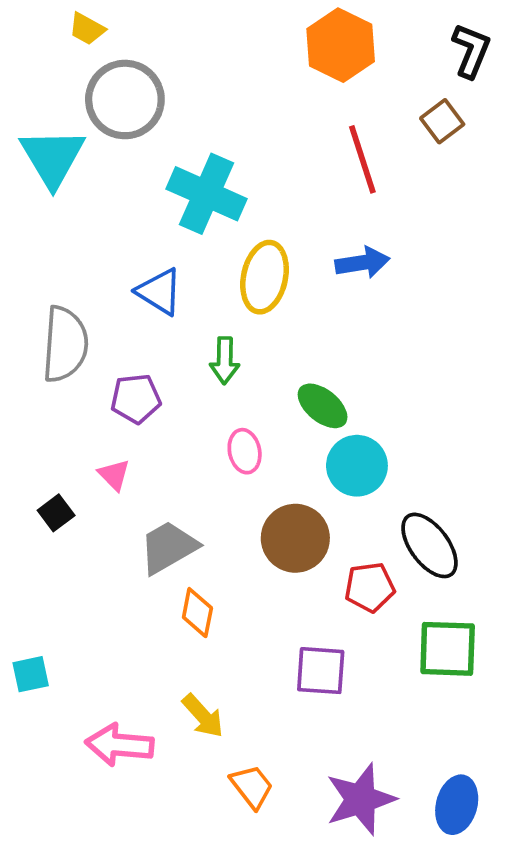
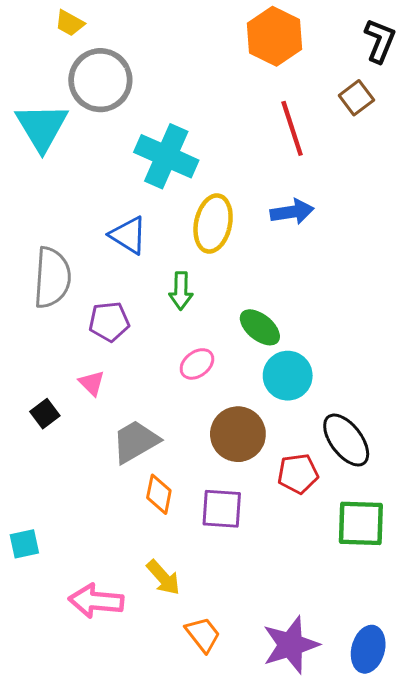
pink ellipse: (245, 451) -> (197, 364), turned 64
purple square: (321, 671) -> (222, 509), moved

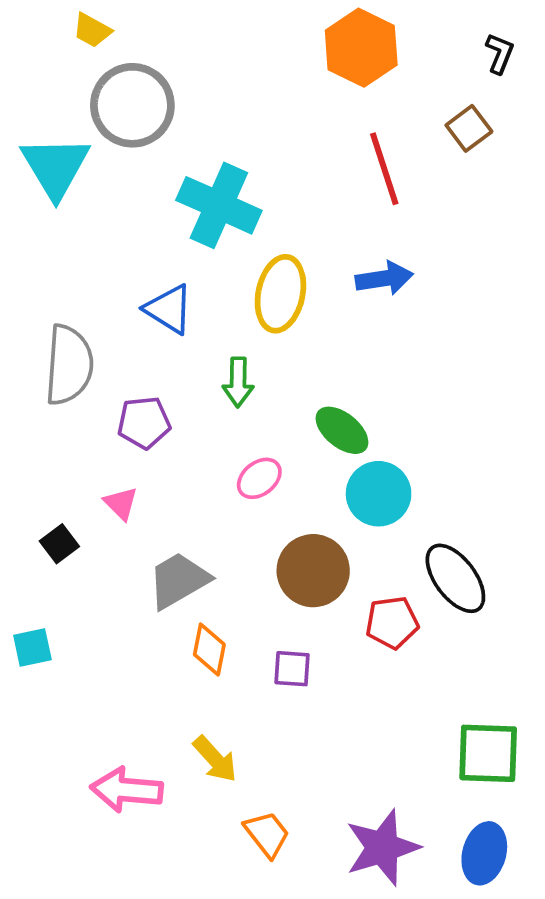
black L-shape: (380, 41) -> (500, 53), size x0.7
purple square: (222, 509) -> (292, 669), size x0.7
green square: (361, 523) -> (488, 753), moved
cyan square: (24, 544) -> (32, 648), moved

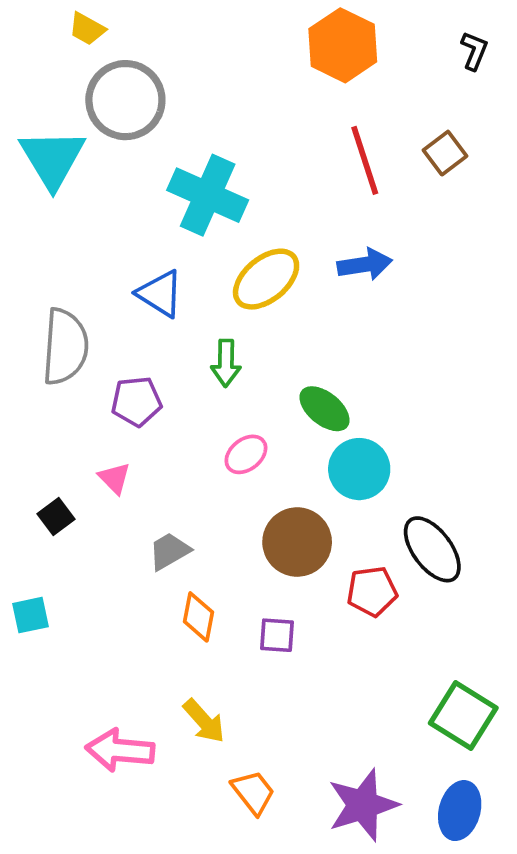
brown square: (469, 128) -> (445, 153), moved
yellow ellipse: (280, 294) -> (266, 279), turned 38
gray trapezoid: (179, 580) -> (169, 551), size x0.7
green square: (488, 753) -> (463, 716), turned 30

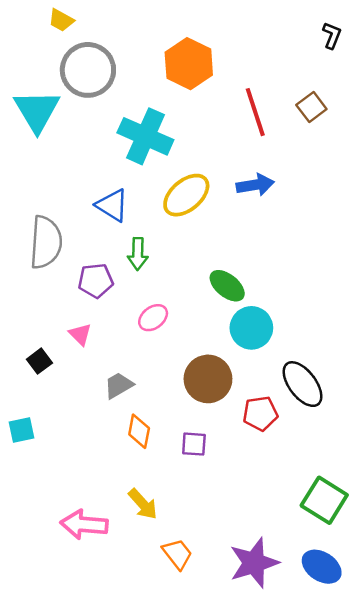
orange hexagon: (343, 45) -> (189, 64), moved
green arrow: (226, 363) -> (138, 254), moved
pink ellipse: (246, 454) -> (153, 318), moved
blue ellipse: (460, 811) -> (322, 567), turned -72

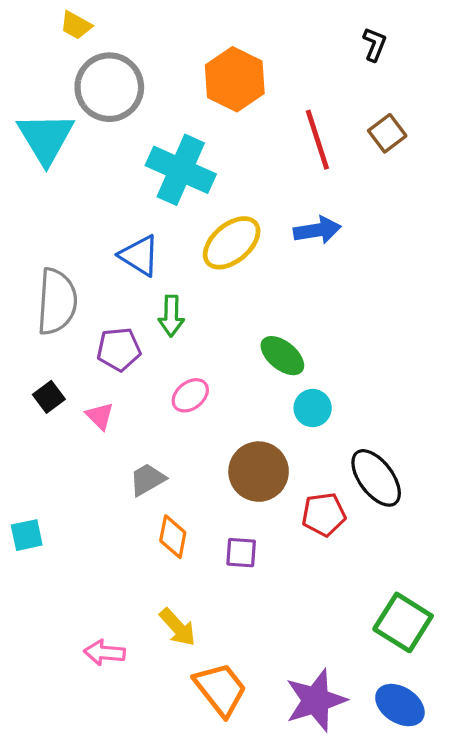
black L-shape: (332, 35) -> (375, 44), moved
cyan circle: (251, 328) -> (313, 408), size x0.7
black square: (39, 361) -> (49, 397), moved
pink arrow: (84, 525) -> (105, 653), size x0.7
orange trapezoid: (177, 554) -> (220, 689), size x1.4

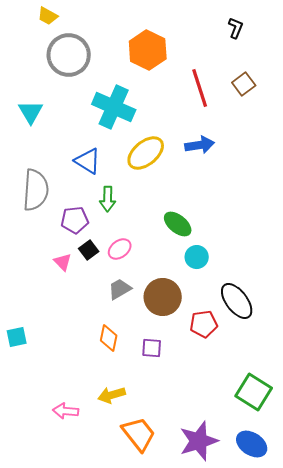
cyan triangle: (46, 138) -> (31, 112), moved, size x0.7
black square: (49, 397) -> (89, 250), moved
gray trapezoid: (147, 480) -> (120, 289), moved
yellow arrow: (178, 627) -> (112, 395), turned 116

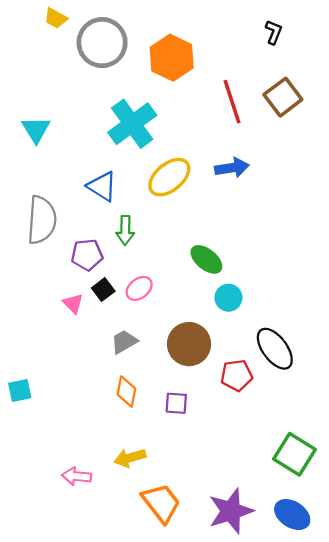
gray circle: (69, 55) -> (102, 43), moved
brown square: (244, 84) -> (283, 97), size x1.4
cyan cross: (114, 107) -> (132, 124), turned 30
gray trapezoid: (120, 289) -> (124, 342), moved

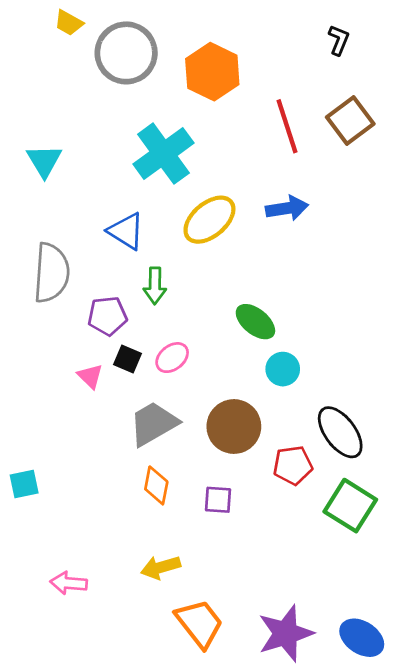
black square: (103, 290) -> (128, 359), turned -30
gray trapezoid: (124, 342) -> (153, 424), size x1.5
green square: (295, 454) -> (350, 506), moved
pink arrow: (77, 476) -> (69, 583), moved

